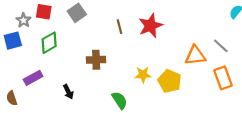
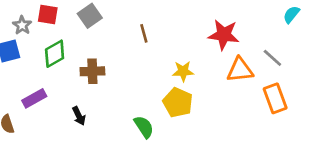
red star: (150, 26) -> (224, 35), moved, turned 30
brown cross: (96, 60) -> (92, 71), moved
yellow star: (143, 75) -> (183, 71), moved
yellow pentagon: (170, 81) -> (178, 102), moved

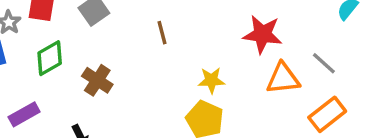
brown cross: (92, 71) -> (97, 80), turned 35
orange rectangle: (275, 98) -> (327, 114), turned 72

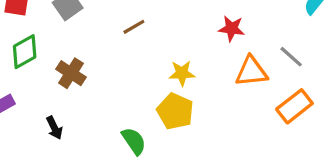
brown line: (162, 33) -> (134, 27), turned 75
red star: (262, 34) -> (232, 29), size x0.7

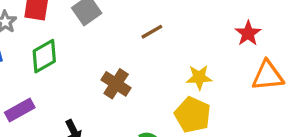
red star: (232, 29) -> (248, 33), turned 30
brown cross: (71, 73) -> (116, 84), moved

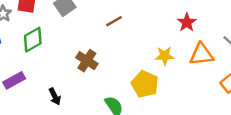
yellow star: (199, 77) -> (165, 56), moved

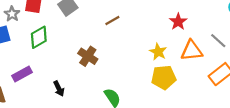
yellow star: (165, 56) -> (158, 52), turned 30
yellow pentagon: (145, 84) -> (164, 77), moved, turned -30

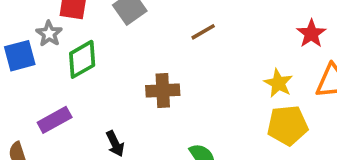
gray star: (12, 14) -> (49, 34), moved
brown cross: (88, 56) -> (163, 90), turned -36

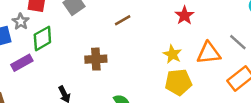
red star: (311, 34) -> (184, 15), moved
purple rectangle: (55, 120) -> (22, 63), moved

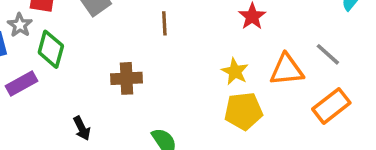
brown line: (123, 20) -> (164, 23), turned -63
green diamond: (42, 38) -> (51, 49), turned -45

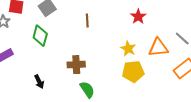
green diamond: (51, 49) -> (40, 36), moved
brown cross: (127, 78) -> (76, 65), moved

